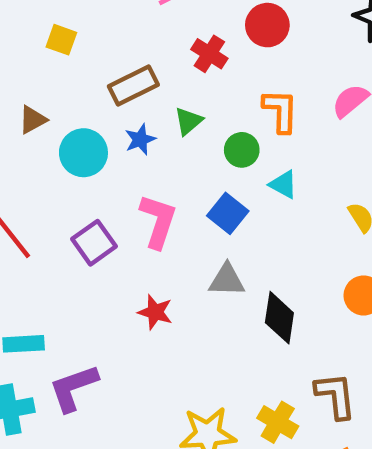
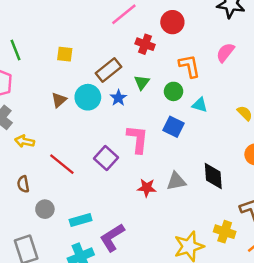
cyan circle: (83, 153) -> (88, 97), moved
gray triangle: (227, 280) -> (176, 181), moved

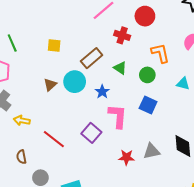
green triangle: (142, 82) -> (120, 68), turned -32
blue star: (118, 98) -> (102, 92), moved
cyan triangle: (200, 105) -> (183, 84), moved

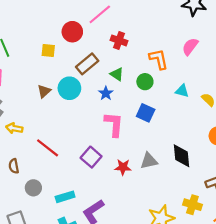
red circle: (145, 16) -> (72, 32), moved
blue star: (102, 92) -> (106, 93), moved
purple square: (91, 133) -> (91, 157), moved

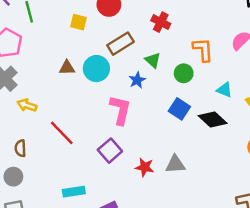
brown triangle: (44, 91) -> (67, 68), turned 32
pink L-shape: (114, 124) -> (120, 110), moved
black diamond: (181, 156) -> (213, 119), moved, turned -50
gray circle: (33, 188) -> (13, 177), moved

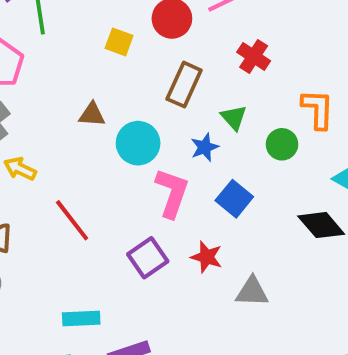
brown rectangle: (121, 44) -> (184, 85), turned -40
cyan circle: (96, 69) -> (138, 143), moved
blue square: (179, 109) -> (234, 199), moved
red star: (145, 167) -> (207, 257), moved

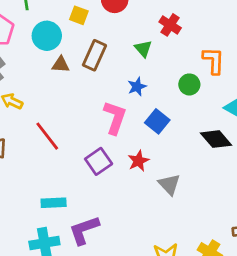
brown rectangle: (184, 85) -> (94, 55), moved
green triangle: (234, 118) -> (143, 49), moved
cyan circle: (138, 143) -> (47, 36), moved
red star: (207, 257) -> (138, 161), turned 30
gray triangle: (252, 292) -> (169, 184), turned 45

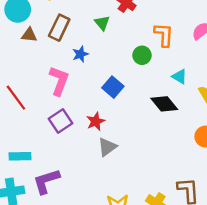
blue star: (137, 87) -> (80, 54), moved
pink L-shape: (115, 118) -> (59, 81), moved
gray triangle: (169, 184) -> (107, 147), moved, turned 35

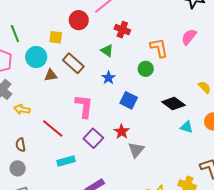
brown rectangle: (59, 28) -> (73, 63), turned -60
blue star: (80, 54) -> (109, 78), moved
cyan triangle: (180, 77) -> (187, 127), moved
cyan rectangle: (20, 156) -> (66, 161), moved

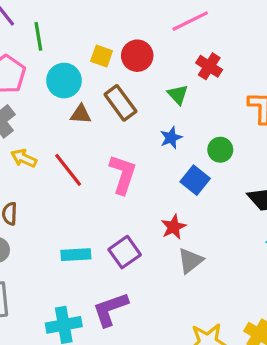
red circle: (79, 20) -> (137, 56), moved
green circle: (146, 69) -> (220, 150), moved
red line: (53, 128) -> (68, 170), moved
purple square: (93, 138) -> (125, 252), moved

